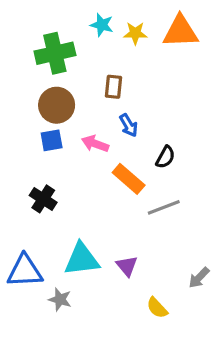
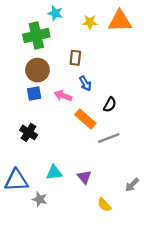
cyan star: (102, 25) -> (55, 13), moved
cyan triangle: (82, 259) -> (54, 173), size x0.7

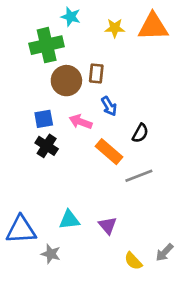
brown circle: (37, 70) -> (66, 81), moved
black cross: (29, 132) -> (47, 146), moved
gray arrow: (132, 185) -> (164, 252), moved

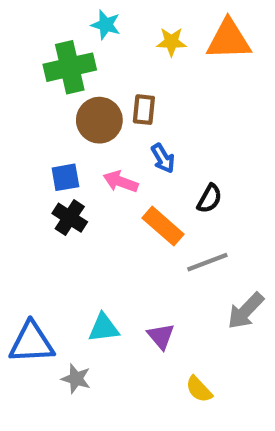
gray arrow: (164, 252) -> (246, 311), moved, size x1.4

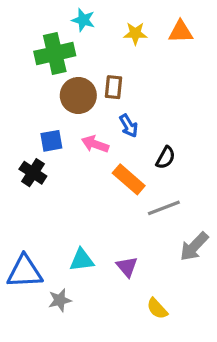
orange triangle: (229, 40) -> (181, 32), size x0.7
black cross: (70, 218) -> (33, 173), moved
gray star: (76, 379) -> (60, 300), turned -30

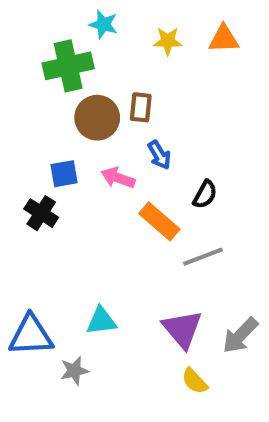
gray arrow: (194, 247) -> (240, 335), moved
purple triangle: (127, 267) -> (182, 329), moved, size x1.5

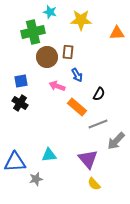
orange triangle: (224, 39) -> (117, 33), moved
yellow star: (168, 41) -> (81, 20), size x1.5
blue square: (64, 174) -> (21, 81), moved
gray arrow: (240, 335) -> (116, 141), moved

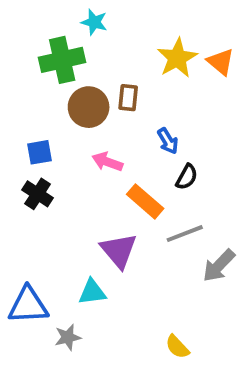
yellow star: (81, 20) -> (177, 58), moved, turned -30
orange triangle: (117, 33) -> (221, 62), turned 42
blue arrow: (77, 75) -> (168, 141), moved
purple triangle: (88, 159) -> (119, 251), moved

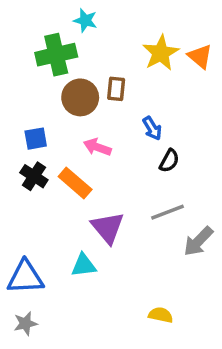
orange rectangle: (145, 201) -> (75, 183), moved
gray star: (68, 337) -> (25, 323), moved
yellow semicircle: (177, 347) -> (161, 315), turned 145

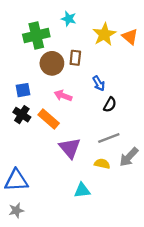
cyan star: (85, 20) -> (69, 19), moved
cyan triangle: (84, 265) -> (82, 190), moved
yellow semicircle: (161, 315) -> (102, 164), moved

